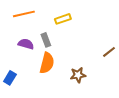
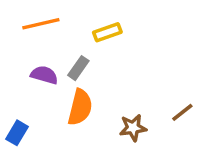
gray rectangle: (46, 40) -> (78, 68), turned 56
brown line: (109, 52) -> (182, 112), moved

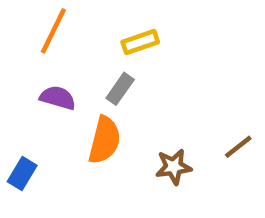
orange line: (41, 24) -> (53, 31), turned -51
gray rectangle: (78, 68) -> (120, 89), moved

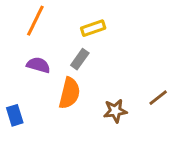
blue rectangle: (22, 174) -> (15, 115), turned -48

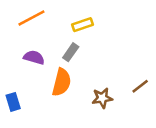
orange line: (35, 21) -> (31, 18), turned 36

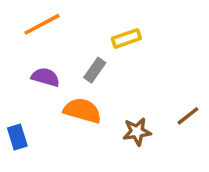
yellow rectangle: (83, 25) -> (126, 38), moved
orange semicircle: (62, 82) -> (82, 111), turned -88

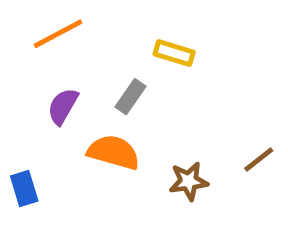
yellow rectangle: (126, 38) -> (174, 53), turned 36
purple semicircle: (45, 77) -> (63, 106), turned -76

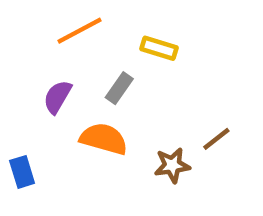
orange line: (58, 34) -> (79, 31), moved
brown line: (259, 159) -> (216, 139), moved

